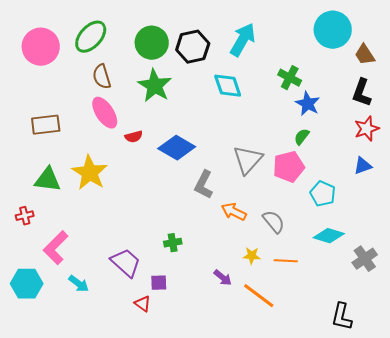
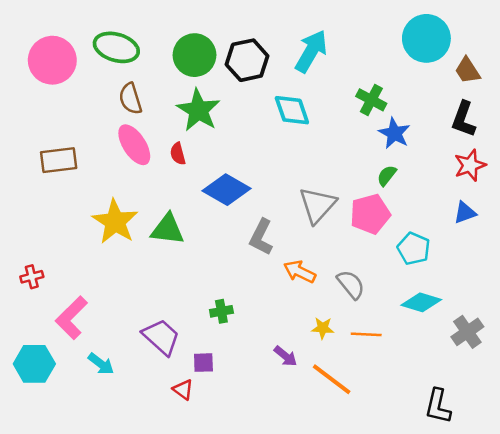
green ellipse: (91, 37) -> (116, 47), turned 64
red semicircle: (134, 137) -> (178, 154), moved, turned 90
green triangle: (48, 180) -> (168, 229), moved

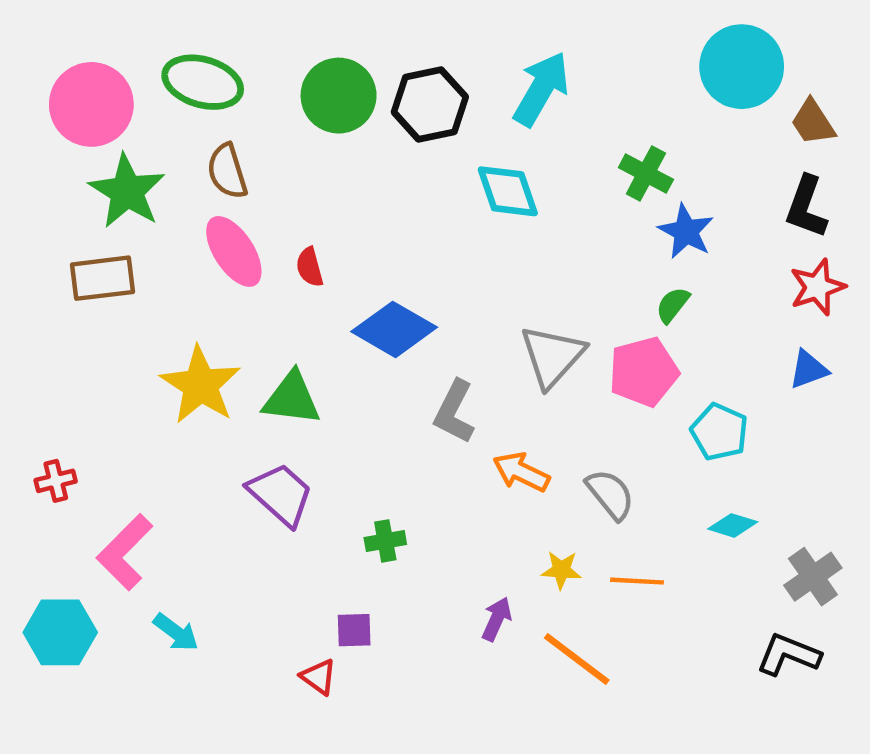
green star: (198, 110) -> (127, 191), moved
cyan diamond: (421, 302) -> (733, 525), size x0.7
purple trapezoid: (161, 337) -> (281, 494), moved
purple arrow: (285, 356) -> (497, 619), turned -105
black L-shape: (438, 406) -> (788, 655), moved, turned 99

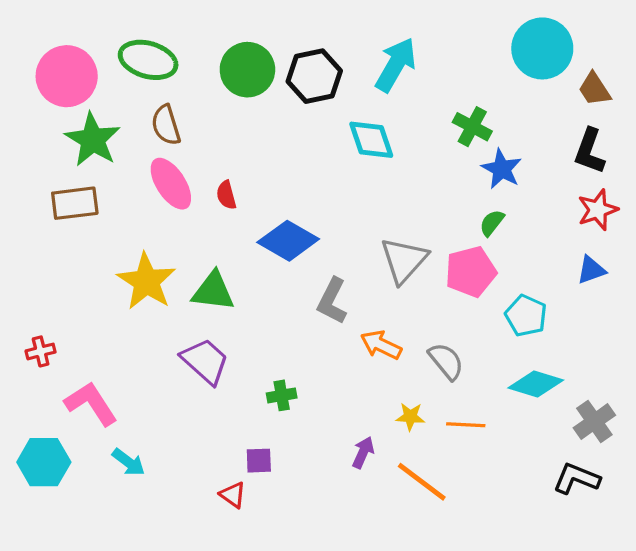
cyan diamond: (733, 525) -> (536, 384), size x1.5
pink L-shape: (125, 552) -> (91, 404), turned 102

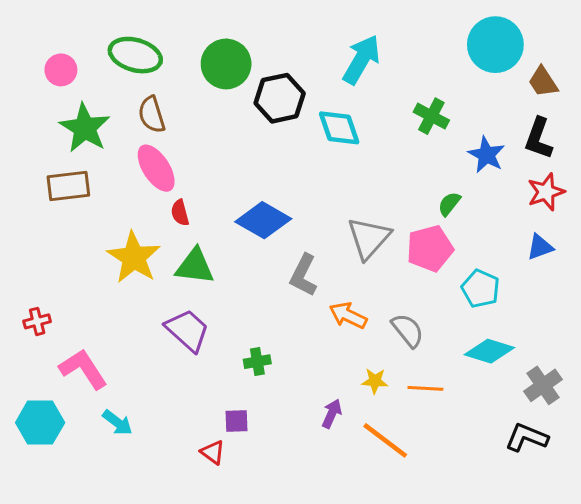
pink circle: (67, 76) -> (61, 70), size x0.6
black hexagon: (314, 76) -> (280, 98), moved
blue star: (502, 169) -> (486, 155), moved
red semicircle: (226, 195) -> (180, 213), moved

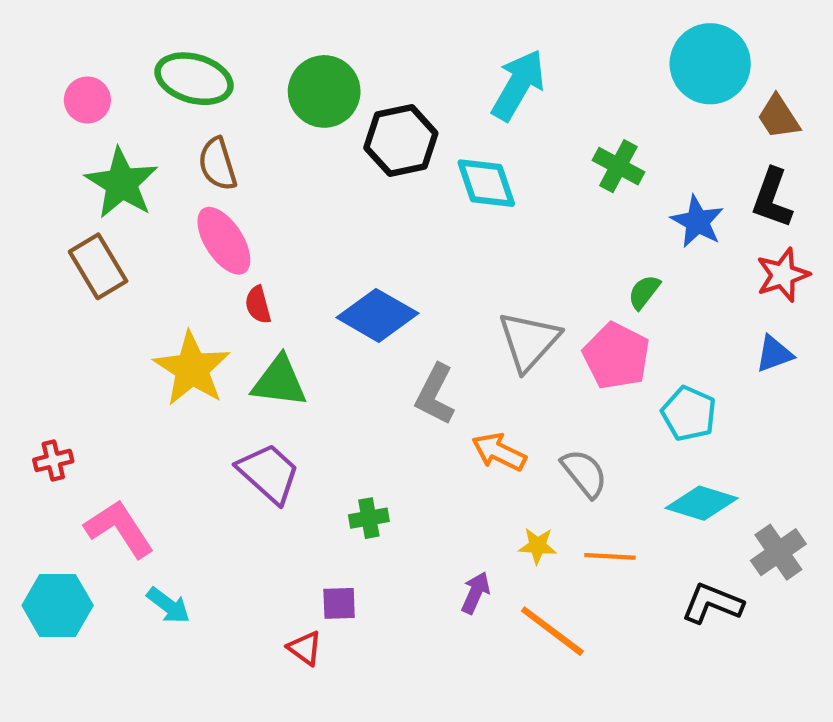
brown rectangle: (68, 186) -> (98, 266), turned 66
pink pentagon: (430, 248) -> (616, 356), turned -30
black L-shape: (527, 437) -> (712, 603), moved

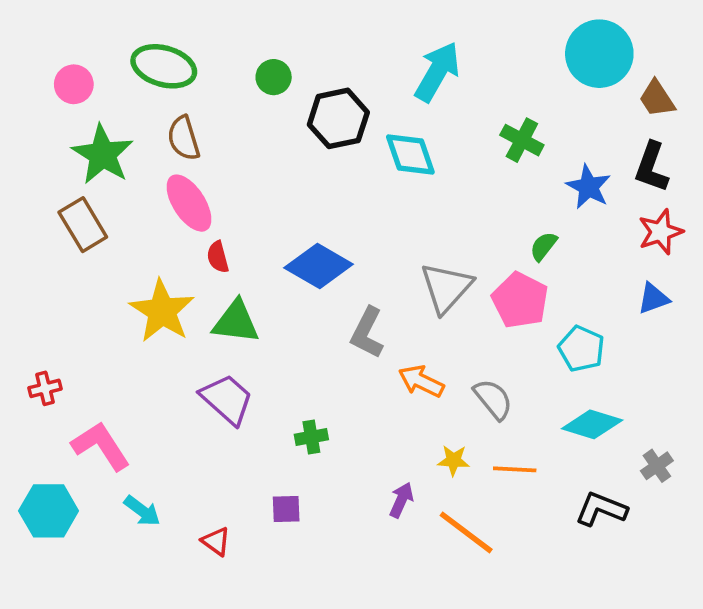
green circle: (324, 91) -> (274, 77), size x0.6
gray cross: (778, 552) -> (657, 466), size x0.7
red triangle: (305, 648) -> (216, 541), moved

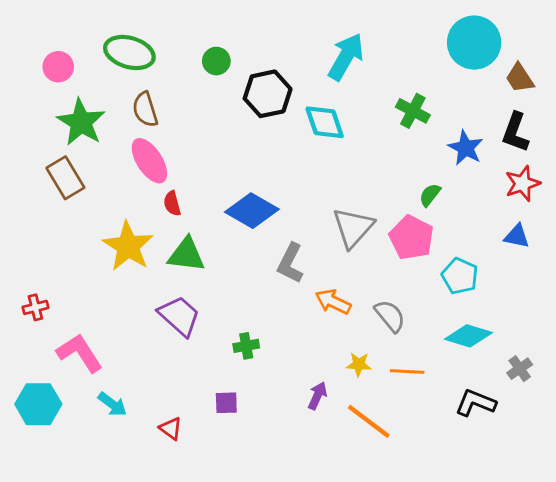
blue triangle: (653, 298) -> (517, 236), turned 32

